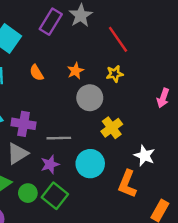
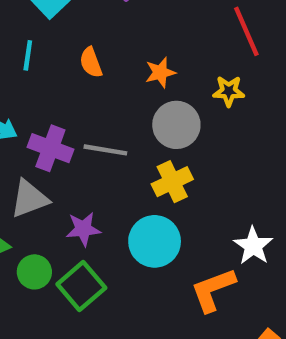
yellow cross: (112, 128) -> (172, 182), moved
gray line: (59, 138) -> (105, 150), moved
orange L-shape: (127, 184) -> (213, 290), turned 36

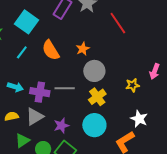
cyan line: (28, 55) -> (22, 52), turned 40
orange semicircle: (91, 62) -> (51, 50), size x1.5
yellow star: (229, 91) -> (133, 85), moved

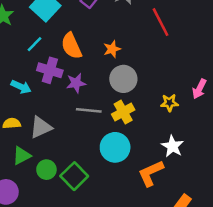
gray line: (65, 88) -> (89, 110), moved
purple cross: (40, 92) -> (50, 70), moved
purple star: (61, 126) -> (76, 83), moved

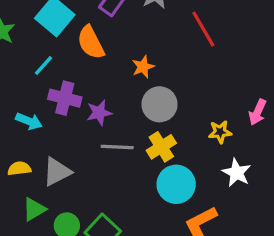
orange semicircle: (71, 46) -> (91, 43), moved
white star: (172, 146) -> (237, 173), moved
cyan circle: (115, 147) -> (176, 184), moved

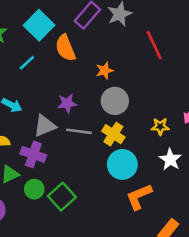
purple cross: (65, 98) -> (33, 154), moved
yellow cross: (161, 147) -> (113, 134), turned -30
gray triangle: (57, 172) -> (45, 126), moved

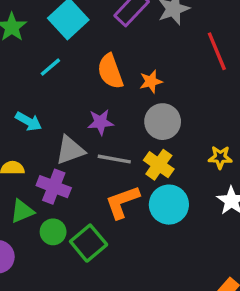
orange semicircle: (65, 48) -> (110, 71), moved
orange L-shape: (139, 197) -> (122, 202), moved

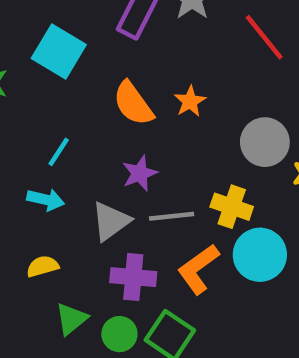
cyan line: (50, 67) -> (59, 152), moved
gray circle: (163, 122) -> (265, 142), moved
purple cross: (54, 187) -> (133, 277), moved

